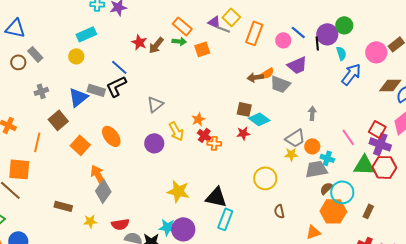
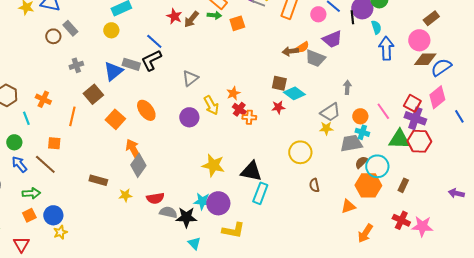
pink circle: (376, 52) -> (419, 40), moved
blue arrow: (351, 74) -> (386, 48), turned -40
orange circle: (312, 146) -> (360, 116), moved
orange square: (19, 169) -> (54, 143), size x0.6

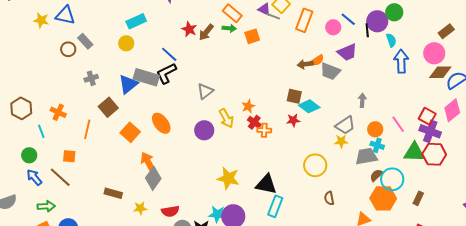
gray rectangle: (131, 64) -> (146, 77), size x1.4

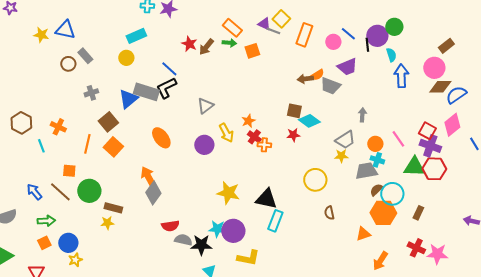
orange square: (130, 132) -> (113, 147), moved
green circle: (29, 155) -> (89, 191), moved, size x1.5
yellow star: (140, 208) -> (107, 223), moved

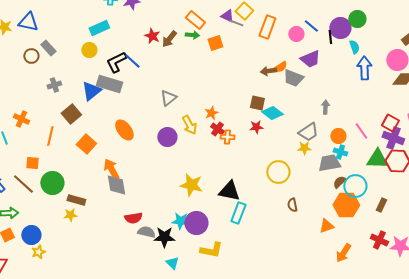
black L-shape: (166, 88) -> (116, 62), moved
orange square: (113, 147) -> (86, 144), moved
gray diamond: (153, 193) -> (116, 185), turned -45

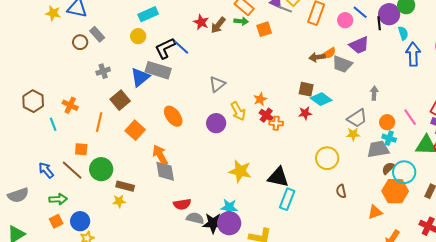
purple circle: (196, 223) -> (229, 223), moved

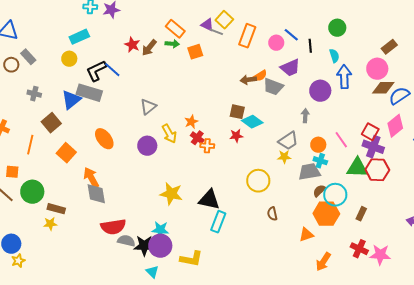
purple circle: (389, 14) -> (320, 91), moved
gray cross: (103, 71) -> (34, 94), turned 32
red semicircle: (182, 204) -> (113, 227), size x1.4

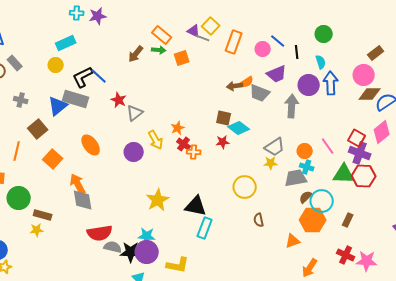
red star: (132, 45) -> (119, 100), moved
purple circle: (320, 91) -> (309, 85), moved
gray arrow: (305, 116) -> (292, 106), moved, size x1.6
yellow star: (171, 194) -> (158, 200), turned 30

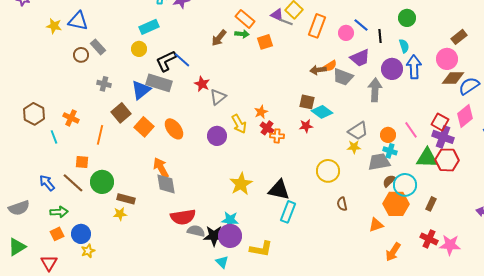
orange square: (53, 159) -> (144, 127), moved

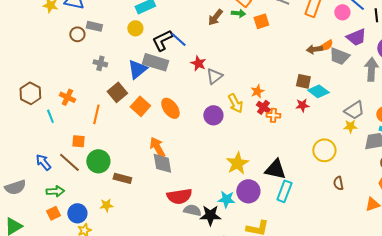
gray rectangle: (98, 47) -> (94, 26), turned -35
yellow star: (120, 214) -> (106, 205), moved
purple circle: (230, 236) -> (248, 191), moved

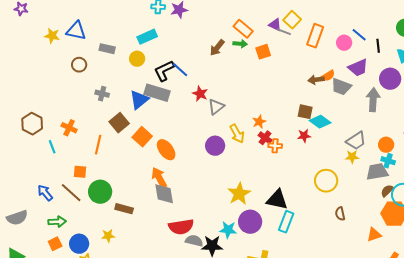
gray rectangle: (94, 26) -> (107, 49), moved
orange ellipse: (170, 108) -> (166, 150), moved

